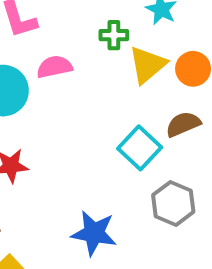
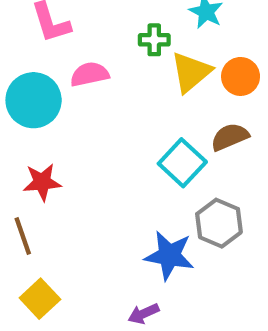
blue star: (94, 233) -> (169, 255), moved

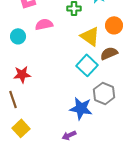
yellow triangle: (191, 72) -> (90, 36), moved, turned -45
cyan circle: (34, 100) -> (18, 36), size x0.6

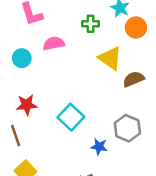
orange circle: (114, 25) -> (136, 27), moved
cyan square: (87, 65) -> (71, 117), moved
blue star: (81, 108) -> (99, 147), size x0.6

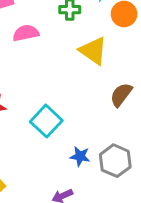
brown semicircle: (133, 79) -> (121, 95), moved, turned -30
gray hexagon: (127, 128) -> (115, 161), moved

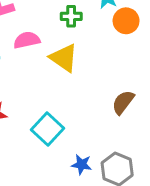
yellow triangle: (93, 51) -> (64, 58), moved

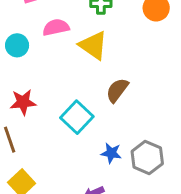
brown semicircle: (123, 102) -> (117, 90), moved

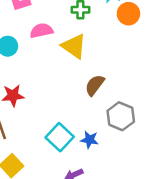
cyan square: (77, 117) -> (60, 137), moved
gray hexagon: (147, 158) -> (121, 116), moved

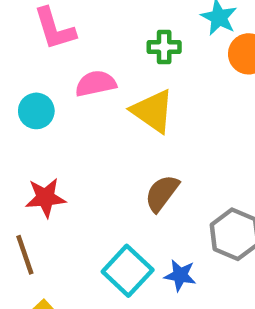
brown semicircle: (95, 85) -> (162, 193), moved

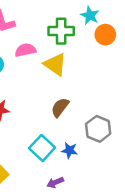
green cross: (164, 47) -> (61, 31), size x1.5

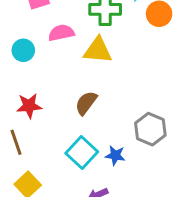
yellow triangle: (55, 64) -> (98, 50), turned -30
brown semicircle: (60, 107) -> (86, 103), moved

